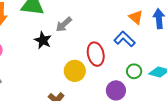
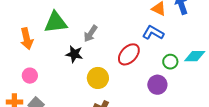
red ellipse: (96, 54) -> (129, 54), turned 70
yellow circle: (75, 71) -> (98, 78), moved

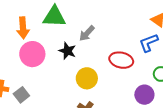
blue L-shape: (153, 33) -> (149, 43), turned -60
red ellipse: (129, 54) -> (121, 60), turned 50
pink circle: (30, 76) -> (32, 54), moved, size x1.6

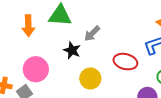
pink circle: (32, 54) -> (36, 69), moved

